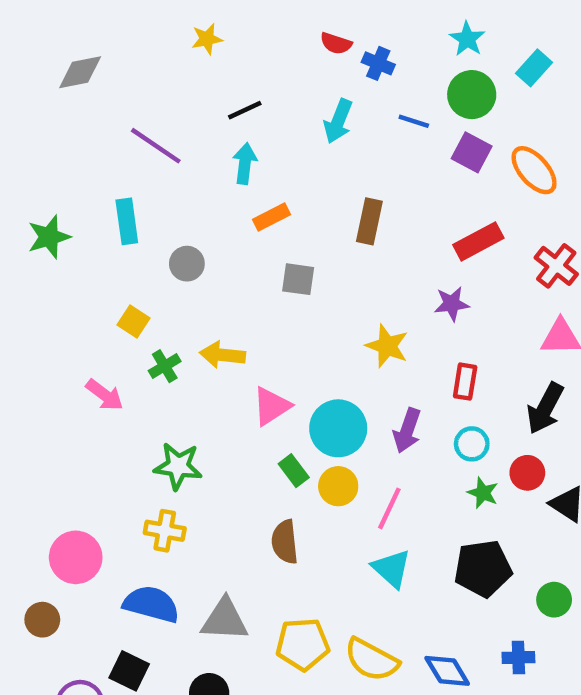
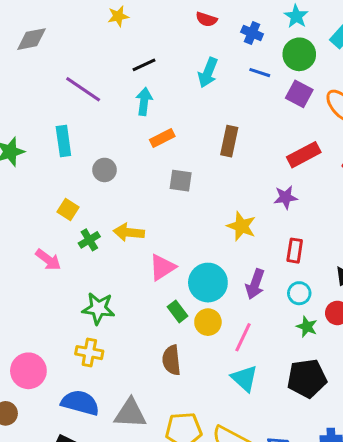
blue cross: (378, 63) -> (252, 33), moved

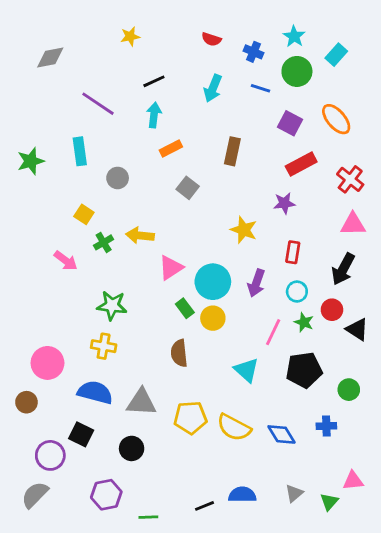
purple square: (299, 94) -> (290, 123), moved
gray square: (181, 181) -> (188, 188), turned 30
pink line: (243, 337) -> (273, 332), moved

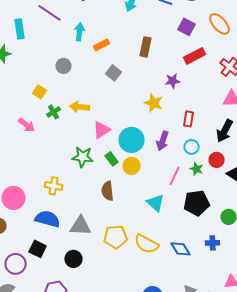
cyan arrow: (154, 115) -> (80, 32), moved
cyan rectangle: (80, 151) -> (20, 29), moved
purple star: (284, 203) -> (173, 81), moved
green star: (112, 306) -> (83, 157), moved

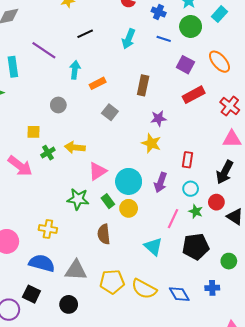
purple star: (173, 81) -> (159, 118), moved
yellow square: (40, 92) -> (34, 132), turned -32
pink arrow: (27, 125) -> (20, 166), size x1.4

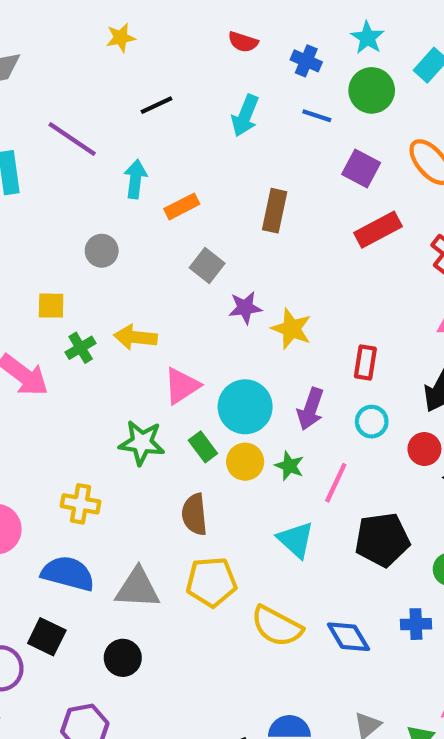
purple star: (159, 118) -> (245, 308), moved
green star: (196, 211) -> (289, 466), moved
yellow pentagon: (112, 282) -> (211, 582), moved

